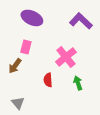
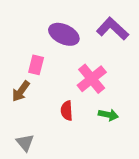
purple ellipse: (32, 18) -> (64, 34), moved
green arrow: (78, 83) -> (108, 115), turned 120

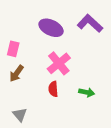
pink rectangle: (36, 65) -> (13, 49), moved
pink cross: (92, 79) -> (59, 63), moved

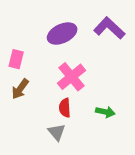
purple ellipse: (51, 28) -> (62, 34), turned -50
gray triangle: (20, 115) -> (57, 132), moved

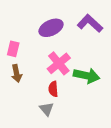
brown arrow: (20, 89) -> (17, 73), turned -48
green arrow: (105, 112) -> (87, 76), moved, size x1.6

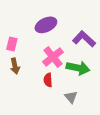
purple L-shape: (90, 23) -> (84, 39), moved
gray triangle: (47, 109) -> (71, 97), moved

